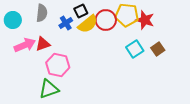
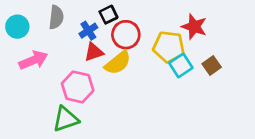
yellow pentagon: (127, 15) -> (169, 47), moved
red circle: (106, 20) -> (126, 35), moved
yellow semicircle: (88, 24) -> (118, 63), moved
red triangle: (43, 44) -> (94, 52), moved

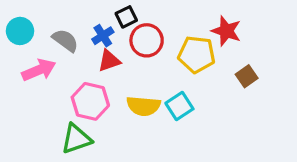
gray semicircle: (56, 17) -> (65, 40), moved, turned -60
yellow semicircle: (118, 63) -> (143, 106), moved, turned 44
cyan square: (181, 65) -> (179, 106), moved

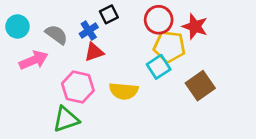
red circle: (147, 40) -> (159, 20), moved
brown square: (247, 76) -> (200, 86), moved, size x1.5
cyan square: (179, 106) -> (159, 67), moved

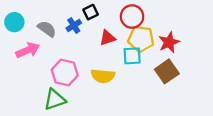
red star: (195, 26) -> (169, 42), moved, turned 30
red triangle: (94, 52) -> (107, 38), moved
cyan square: (159, 67) -> (132, 56), turned 30

